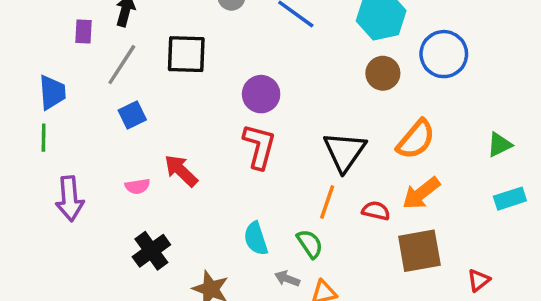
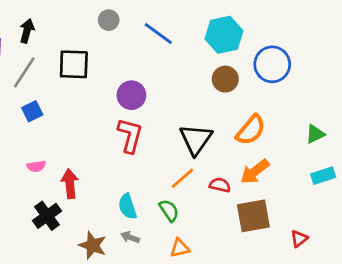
red arrow: (181, 171) -> (70, 184), moved, turned 40
orange line: (327, 202) -> (182, 178), turned 30
gray arrow: (287, 279) -> (130, 237), moved

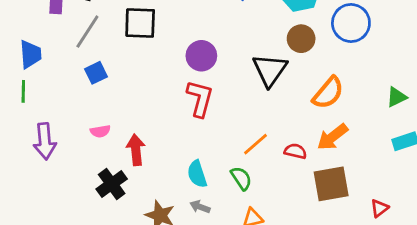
black triangle: (196, 139) -> (270, 70), moved

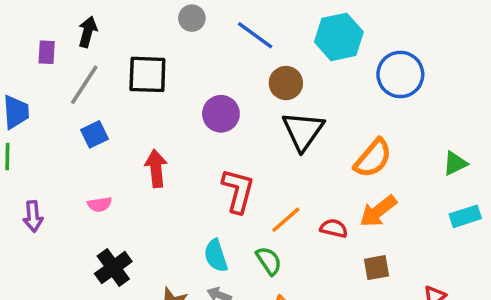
brown circle: (301, 39) -> (286, 83), moved
red L-shape: (200, 98) -> (238, 191), moved
purple arrow: (45, 141) -> (33, 216), size x0.7
red arrow: (136, 150) -> (156, 168), moved
brown square: (331, 184) -> (376, 268), size x0.6

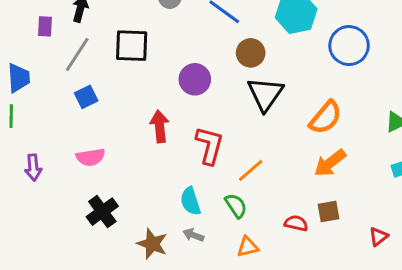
red arrow: (156, 168) -> (160, 126), moved
pink semicircle: (100, 204) -> (91, 157), size x1.4
red semicircle: (334, 228) -> (296, 223), moved

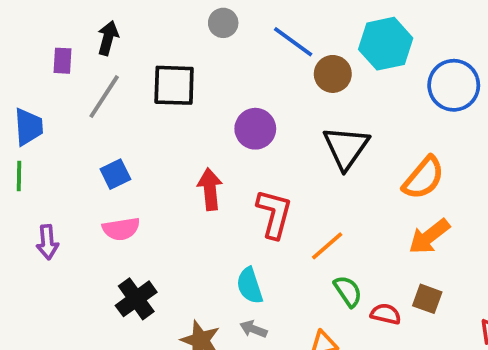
brown circle: (251, 53) -> (333, 74), moved
blue square: (86, 97) -> (115, 174), moved
green semicircle: (236, 206) -> (348, 291), moved
brown square: (328, 212) -> (427, 299), turned 30

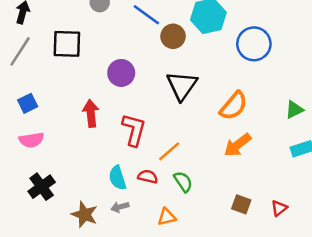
brown square: (427, 299) -> (241, 204), moved
red semicircle: (386, 314) -> (148, 177), moved
gray arrow: (253, 329) -> (120, 207), turned -36

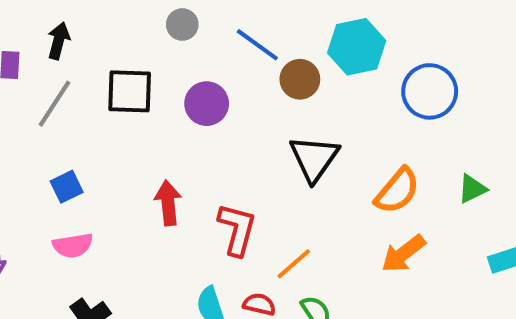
purple circle: (121, 73) -> (207, 104), moved
green triangle: (294, 110) -> (472, 189), moved

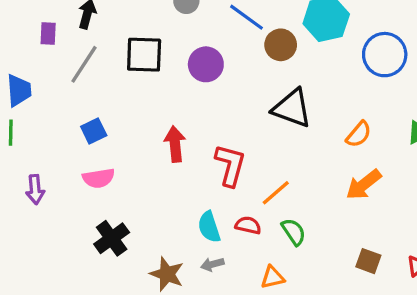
black triangle: (314, 158) -> (292, 108), turned -45
orange semicircle: (397, 191) -> (359, 134), size x0.7

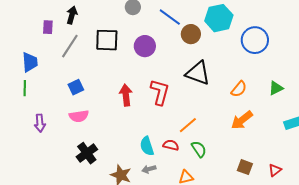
red L-shape: (230, 165) -> (160, 92), moved

